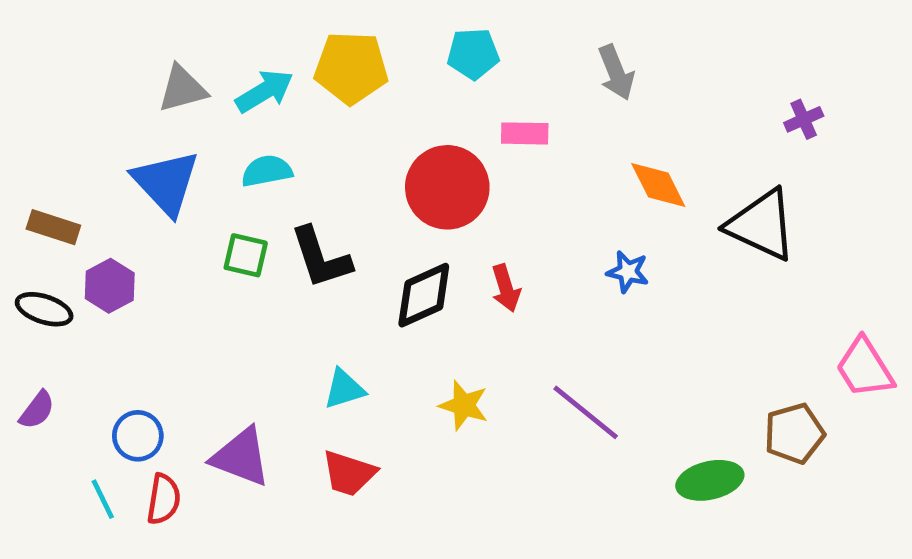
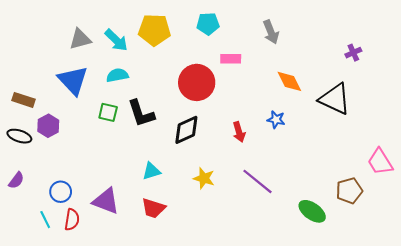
cyan arrow: (264, 91) -> (116, 40), turned 75
red arrow: (506, 288) -> (239, 132), moved
green ellipse: (710, 480) -> (312, 211), turned 48

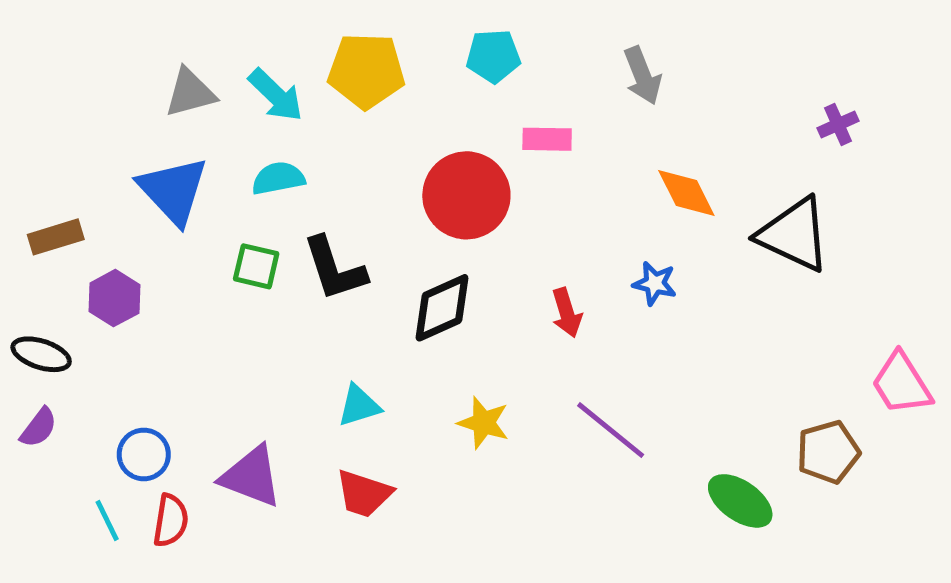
brown rectangle: (24, 100) -> (56, 237), turned -35
black ellipse: (19, 136) -> (41, 354), moved

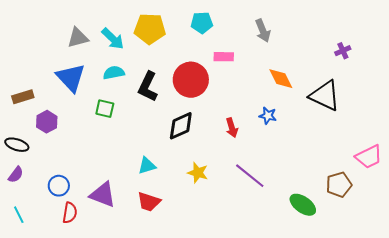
black L-shape: (334, 269) -> (148, 87), moved, turned 44
pink trapezoid: (902, 384) -> (369, 157), turned -84
cyan line: (107, 520) -> (19, 215), moved

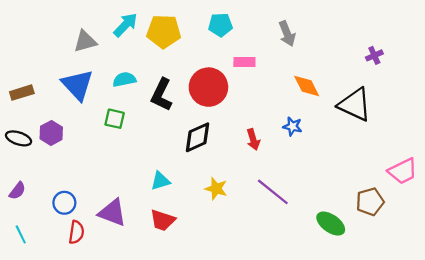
cyan arrow: (113, 39) -> (125, 25), moved, turned -90
brown rectangle: (23, 97) -> (22, 93), moved
black ellipse: (17, 145) -> (19, 138), moved

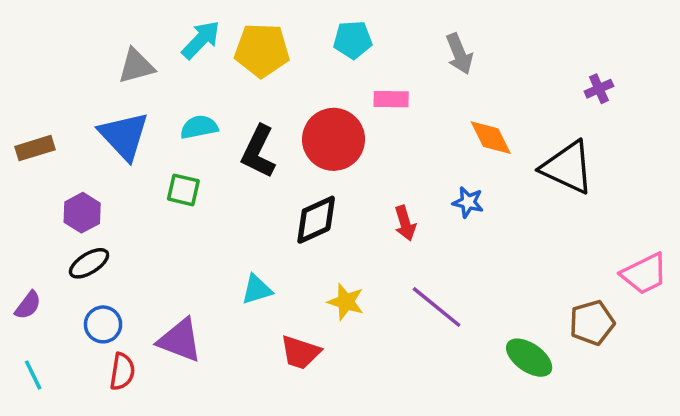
black ellipse: (19, 138) -> (89, 263), moved, turned -50
red trapezoid: (163, 220) -> (300, 352), moved

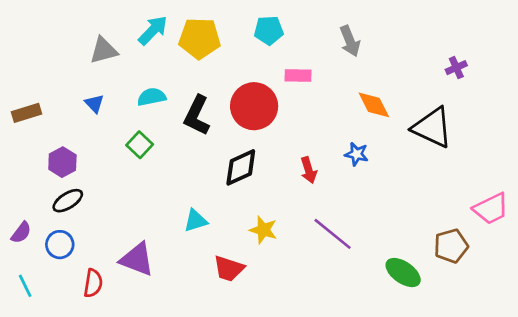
blue triangle: (124, 136) -> (94, 104), size x0.5
green square: (183, 190) -> (140, 145), turned 30
blue circle: (103, 324) -> (60, 245), moved

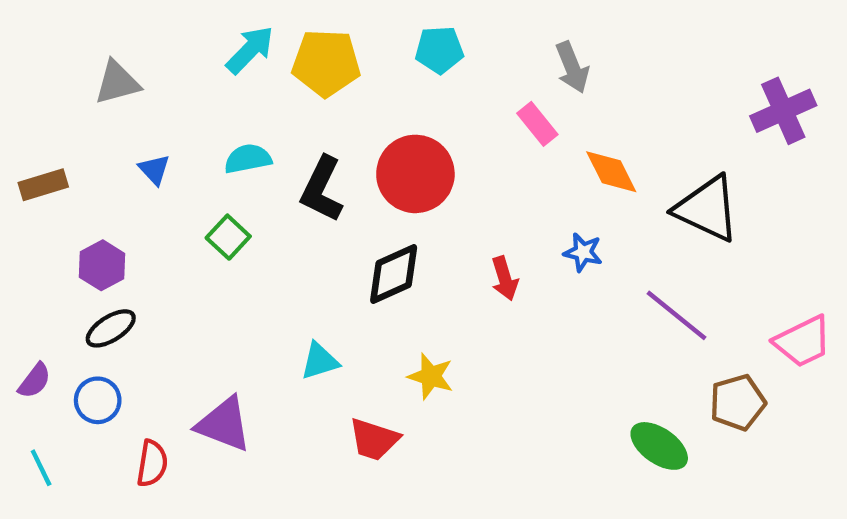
gray triangle: (104, 50) -> (117, 83), moved
purple cross: (456, 68) -> (783, 111), moved, size x1.8
pink rectangle: (298, 76) -> (537, 124), moved, turned 50
purple line: (333, 234) -> (677, 315), moved

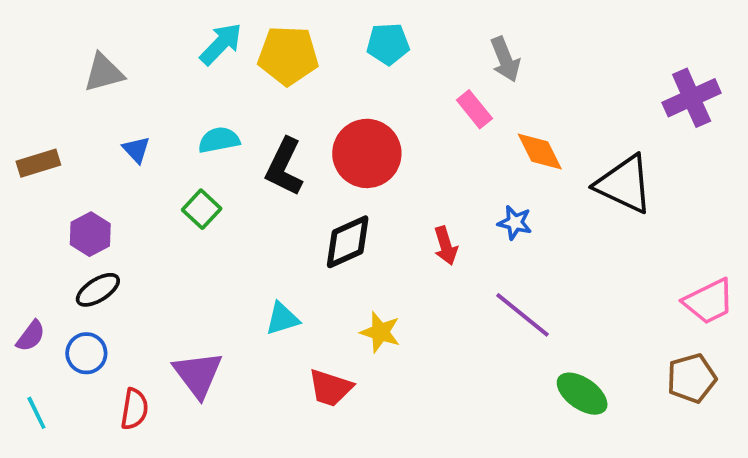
purple line: (677, 315) -> (522, 315), moved
brown pentagon: (738, 402) -> (692, 378), moved
purple triangle: (224, 424) -> (198, 374), turned 32

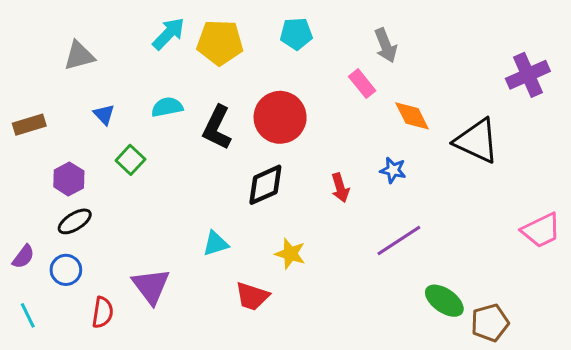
green square: (202, 209) -> (130, 160), moved
purple line: (522, 315) -> (399, 241), turned -72
brown pentagon: (692, 378) -> (490, 323), moved

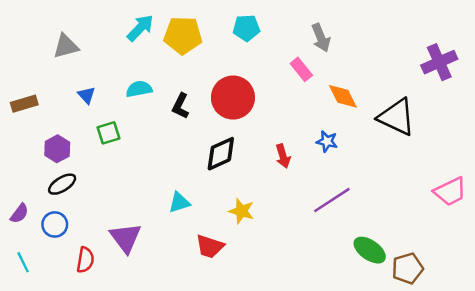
black L-shape: (217, 128) -> (180, 106), size x0.7
green square: (130, 160) -> (108, 133), turned 30

